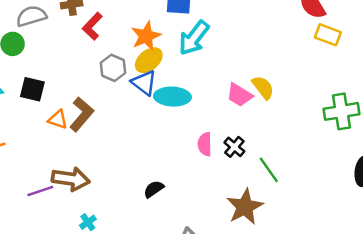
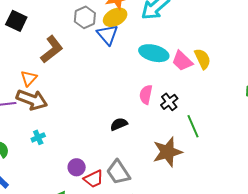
cyan ellipse: (172, 97) -> (154, 53), moved
orange triangle: (58, 119) -> (29, 78), moved, turned 42
black semicircle: (154, 189) -> (119, 124), moved

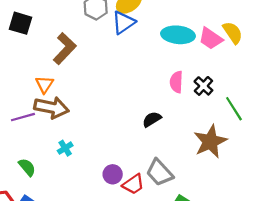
blue triangle: (107, 35) -> (123, 23), turned 45

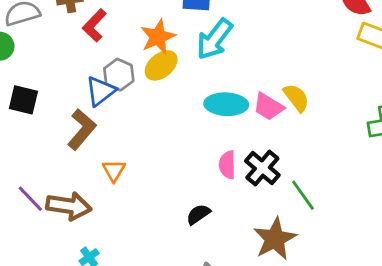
blue triangle: (123, 23) -> (100, 91), moved
orange triangle: (44, 84) -> (114, 170), moved
black cross: (203, 86) -> (262, 168), size x1.4
purple line: (23, 117) -> (30, 199), moved, turned 65

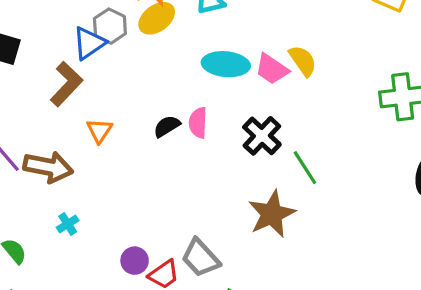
pink semicircle: (227, 165) -> (198, 123), moved
black semicircle: (198, 214) -> (167, 126), moved

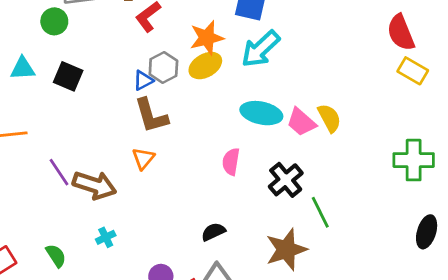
blue triangle: (89, 43) -> (143, 80), size x0.7
brown L-shape: (66, 84) -> (151, 116), moved, turned 114
black semicircle: (167, 126) -> (213, 232), moved

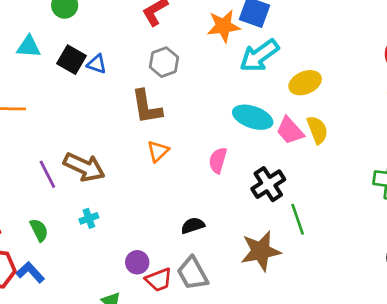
orange star: (207, 38) -> (223, 26), moved
yellow ellipse: (205, 66) -> (305, 83), moved
blue triangle: (143, 80) -> (97, 64), moved, turned 40
orange triangle: (143, 158) -> (158, 151), moved
purple line: (59, 172) -> (47, 174), moved

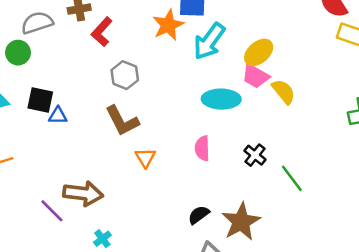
blue triangle: (97, 64) -> (58, 116), moved
pink trapezoid: (290, 131) -> (256, 76), moved
black cross: (268, 184) -> (255, 155), size x0.7
brown star: (261, 251) -> (241, 222), moved

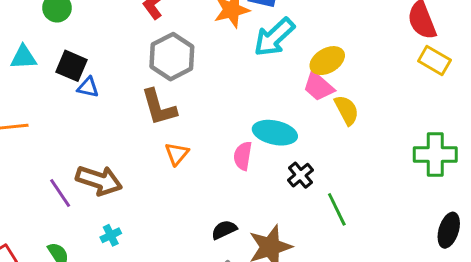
gray hexagon: (125, 75) -> (172, 57), size x1.4
cyan ellipse: (221, 99) -> (275, 133), moved

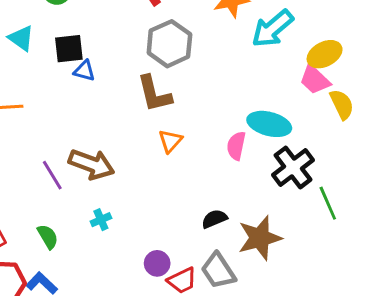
cyan triangle: (23, 57) -> (21, 38), turned 36
black square: (71, 66) -> (69, 49), turned -32
black cross: (300, 175) -> (293, 167), size x1.6

